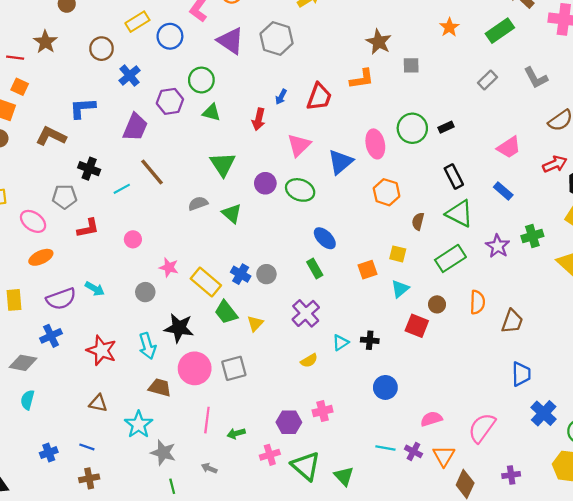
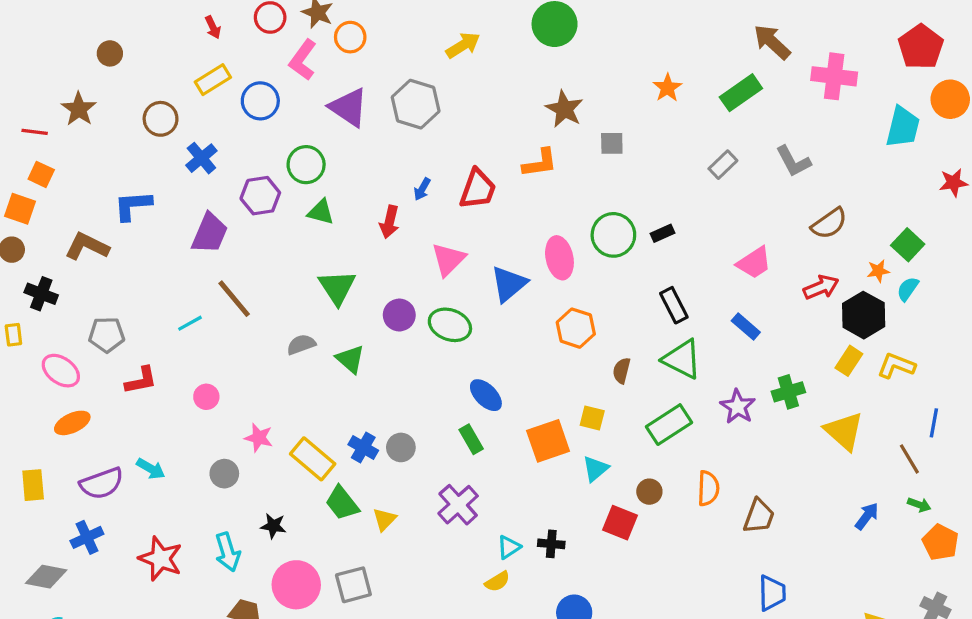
black cross: (89, 169) -> (41, 294), moved
orange square: (367, 270) -> (548, 441), size x1.5
black star: (179, 328) -> (273, 526), size x0.6
yellow semicircle: (309, 361) -> (497, 582), moved

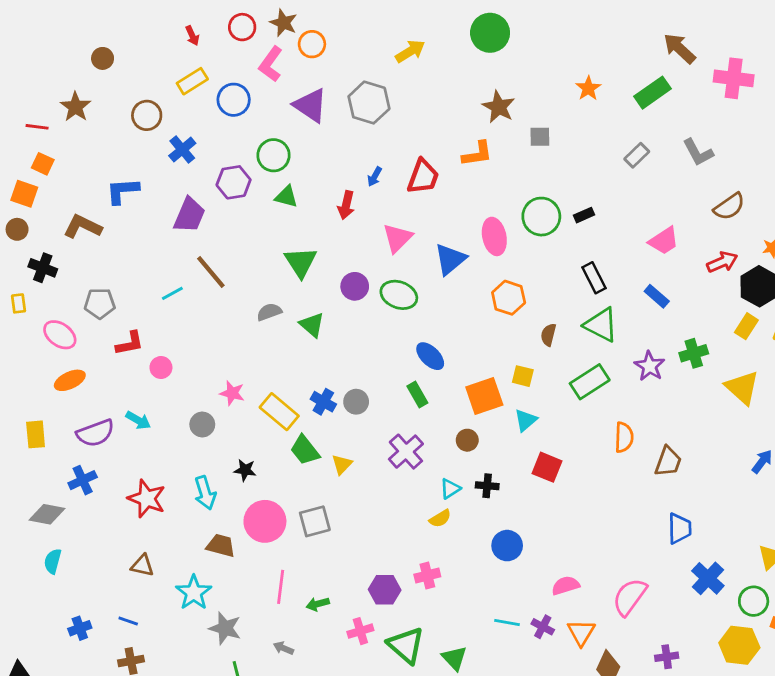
pink circle: (206, 397) -> (161, 368), moved
brown circle: (649, 492) -> (467, 440), moved

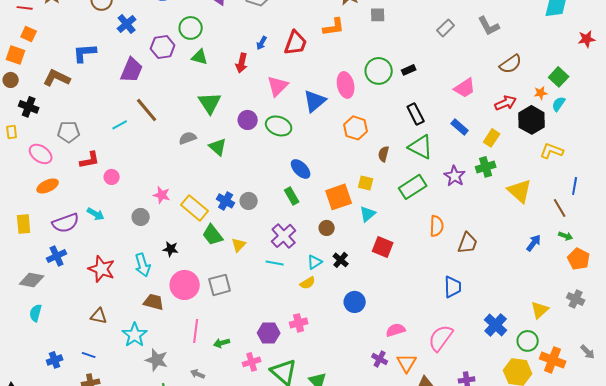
yellow rectangle: (746, 326) -> (492, 138), moved
black cross: (487, 486) -> (341, 260), turned 35
blue trapezoid: (679, 528) -> (453, 287), moved
cyan line: (507, 623) -> (275, 263), moved

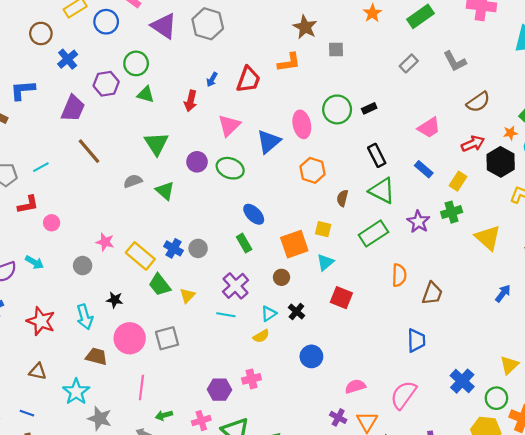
cyan line: (120, 125) -> (41, 167), moved
green arrow: (222, 343) -> (164, 415), moved

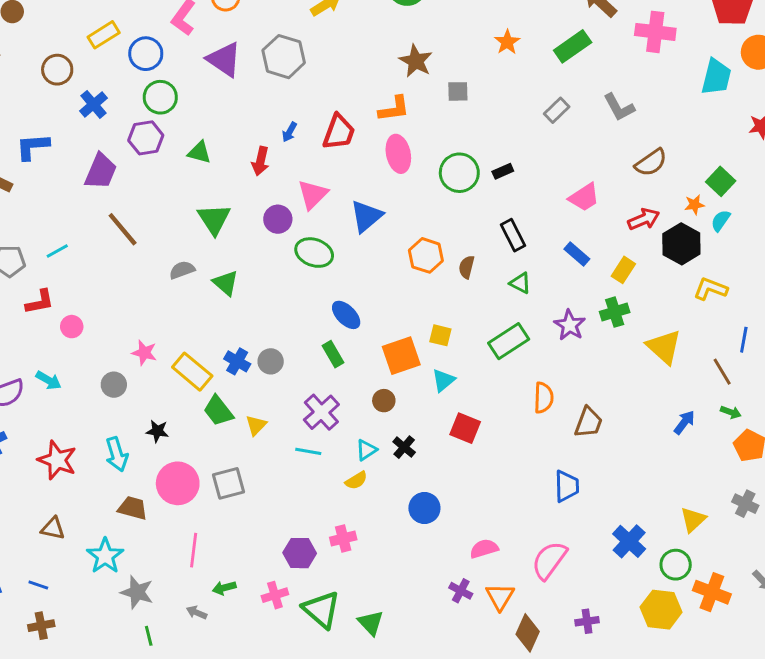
green circle: (136, 63) -> (160, 97), moved
pink ellipse: (302, 124) -> (398, 154), moved
purple circle: (197, 162) -> (278, 219), moved
green triangle: (382, 191) -> (520, 283), size x0.6
brown semicircle: (342, 198) -> (467, 267), moved

